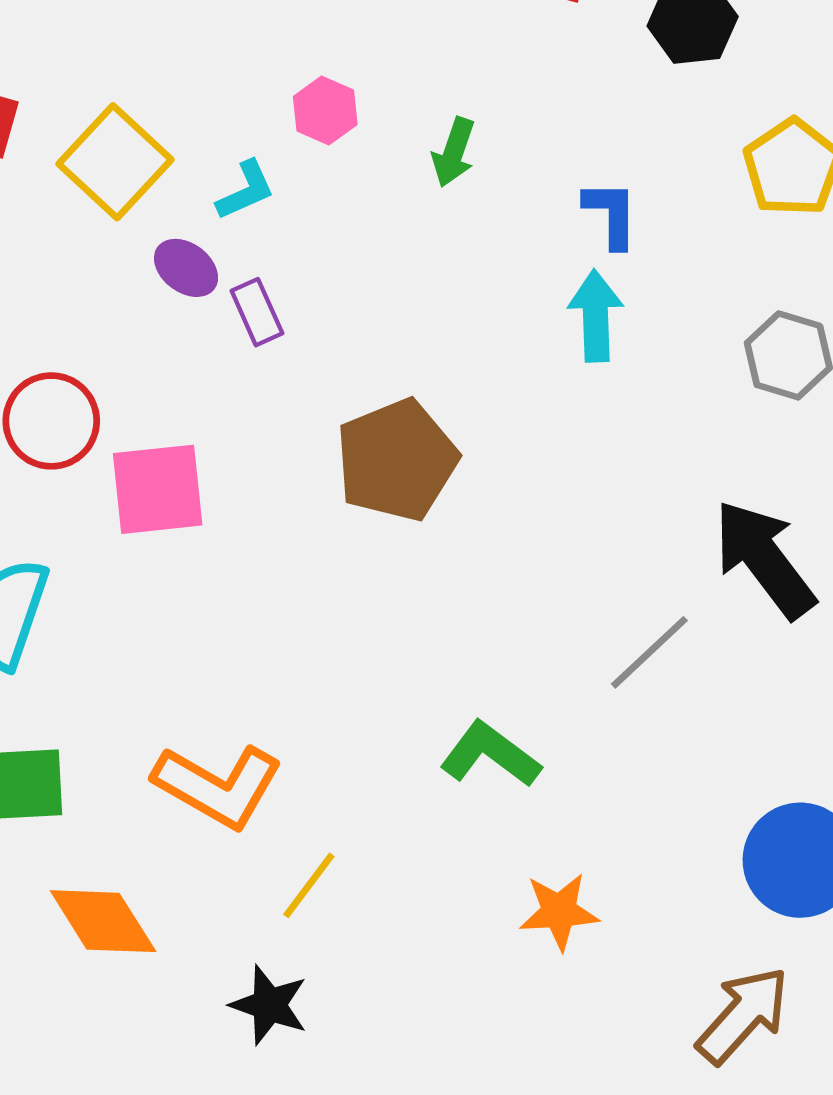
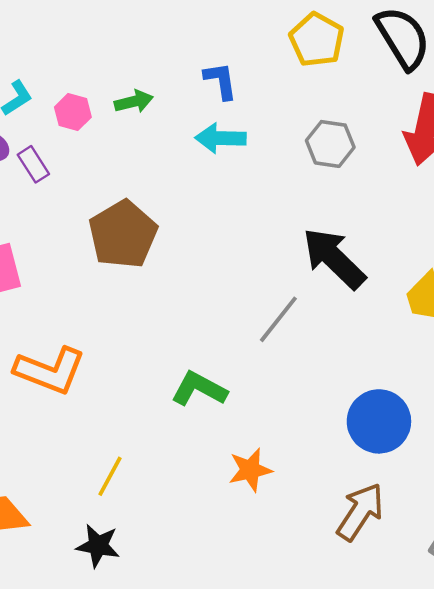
pink hexagon: (325, 110) -> (73, 112), moved
green arrow: (454, 152) -> (134, 101), moved, turned -114
cyan arrow: (596, 316) -> (221, 138), turned -78
orange L-shape: (218, 786) -> (50, 371), moved

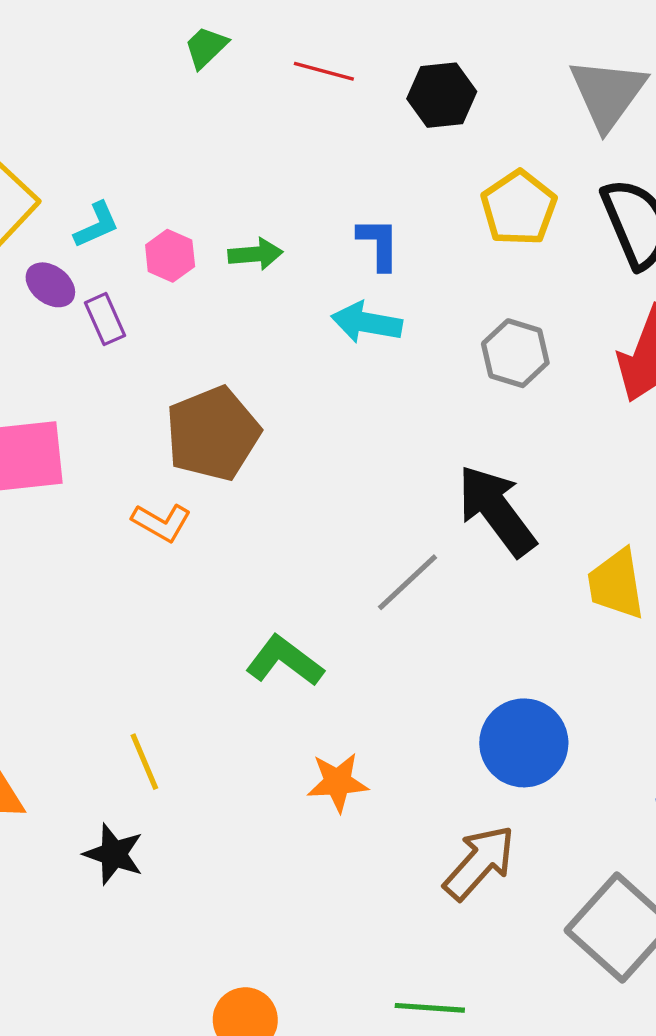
orange L-shape: (50, 371) -> (161, 522), moved, size x0.6
yellow line: (110, 476) -> (144, 762), turned -60

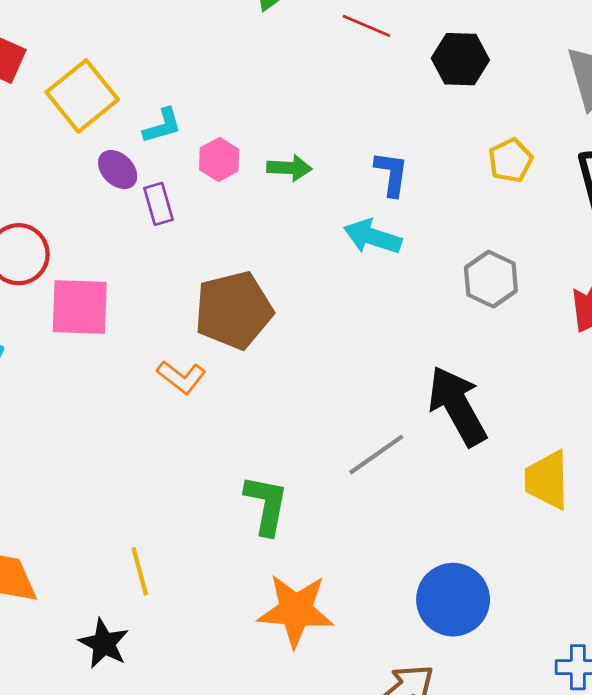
yellow pentagon: (519, 208) -> (510, 160), size x0.7
green L-shape: (285, 661) -> (266, 505), turned 56
orange star: (338, 782) -> (296, 610), size x1.5

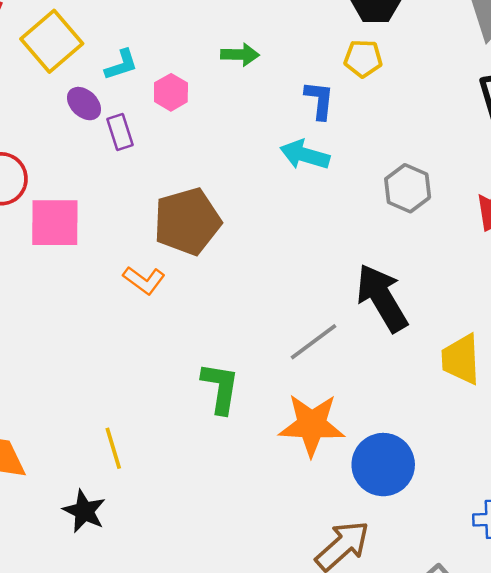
yellow pentagon: (510, 160) -> (363, 58), moved, turned 30
green arrow: (289, 168) -> (240, 55), moved
orange star: (296, 610) -> (312, 425), moved

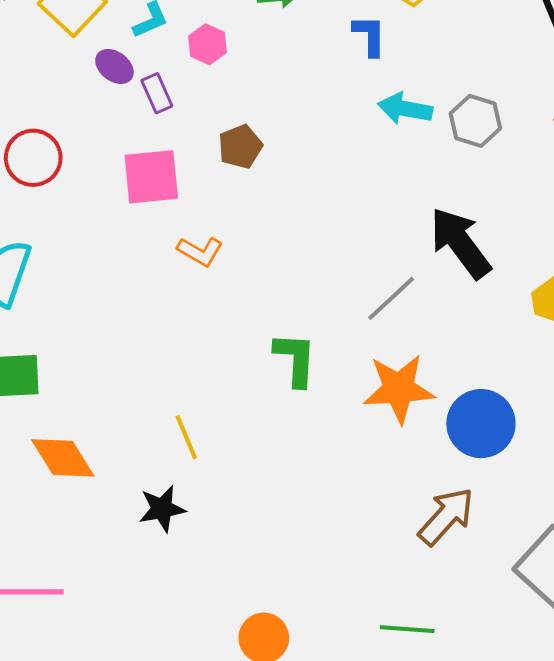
cyan arrow: (305, 155) -> (405, 109), moved
brown pentagon: (187, 221) -> (240, 147), moved, size x0.6
pink square: (55, 223) -> (151, 177), moved
black star: (84, 511) -> (162, 509), turned -30

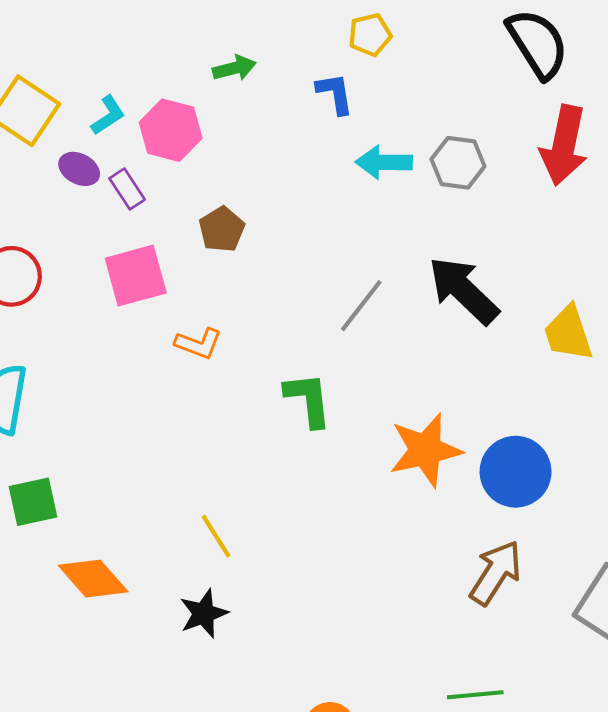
pink hexagon: (207, 44) -> (171, 130), size x1.5
gray line: (391, 298) -> (361, 306), moved
green L-shape: (295, 359) -> (308, 400), moved

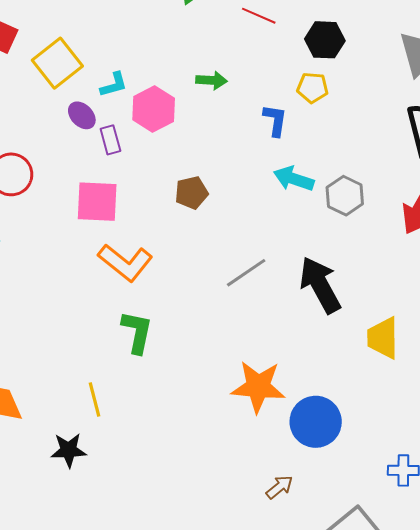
brown pentagon: (222, 229) -> (191, 193), moved
orange L-shape: (198, 343) -> (125, 263), size x1.6
green L-shape: (308, 400) -> (137, 332), moved
brown arrow: (496, 573) -> (279, 487), size x0.6

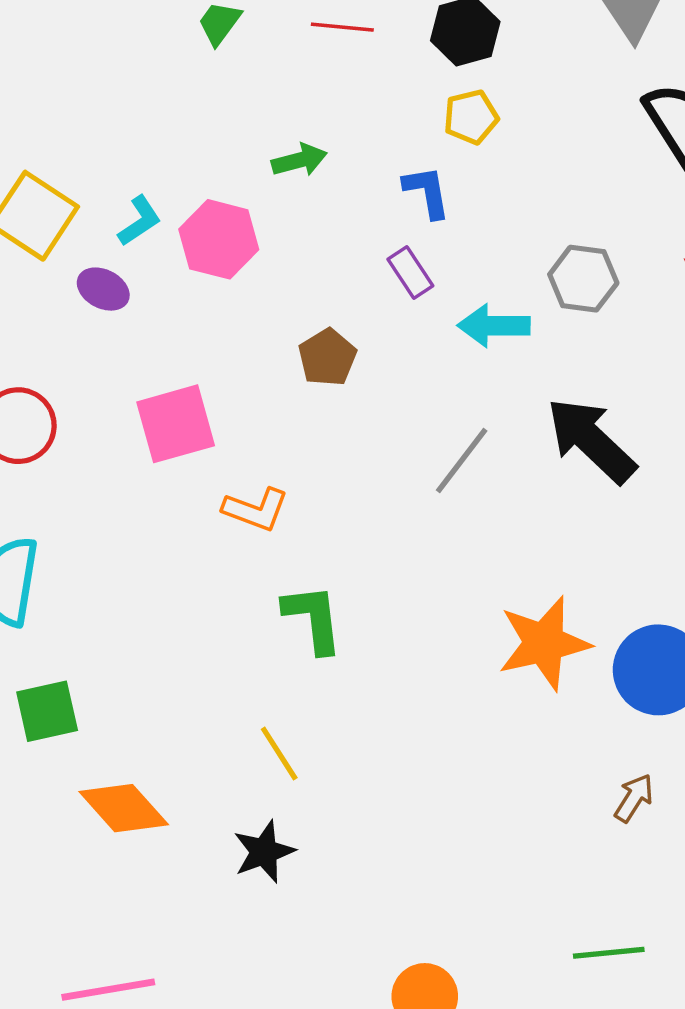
purple rectangle: (110, 140) -> (410, 272), moved
cyan arrow: (294, 179) -> (494, 326), moved
orange L-shape: (125, 263) -> (256, 509), size x0.7

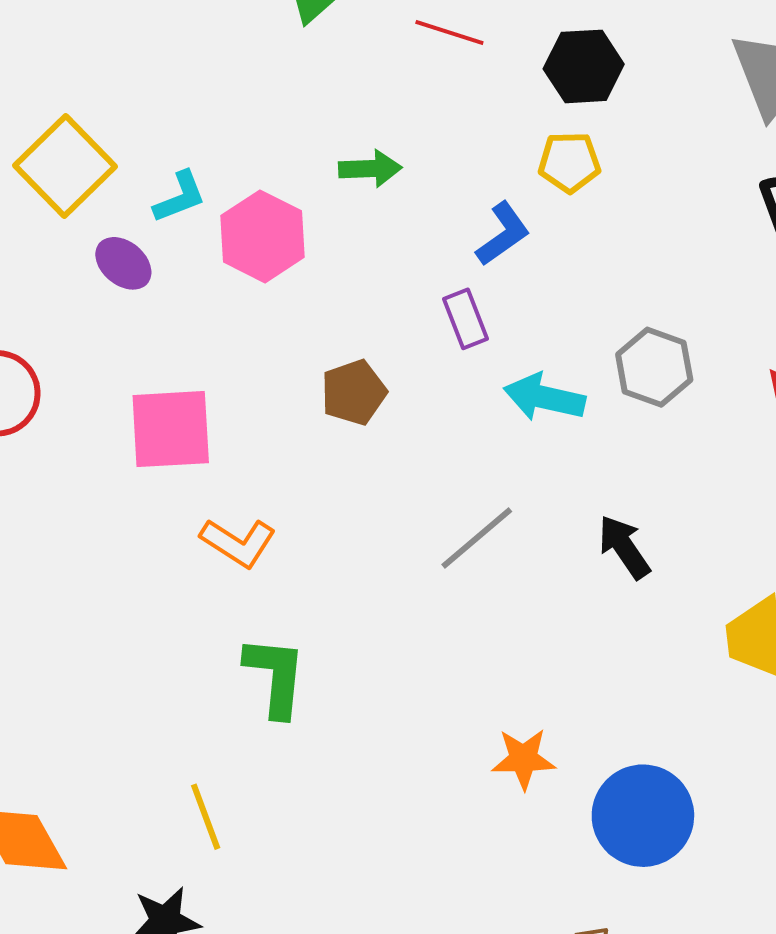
blue L-shape: (427, 192) -> (503, 234), turned 52
black arrow: (591, 440) -> (624, 547), size x0.6
orange star: (544, 643) -> (523, 759), size x0.6

